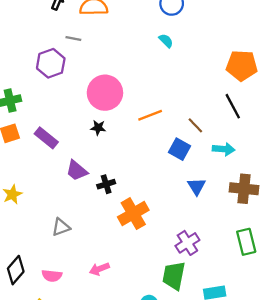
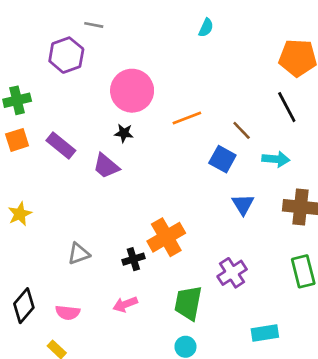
cyan semicircle: (166, 41) -> (206, 28), turned 70
purple trapezoid: (77, 171) -> (106, 166), moved
black cross: (106, 184) -> (133, 259), moved
green trapezoid: (174, 276) -> (188, 303), moved

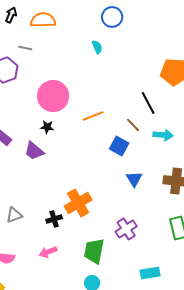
cyan semicircle: (206, 28) -> (97, 47), moved, turned -48
black line: (287, 107) -> (148, 103), moved
cyan arrow: (276, 159) -> (163, 135), moved

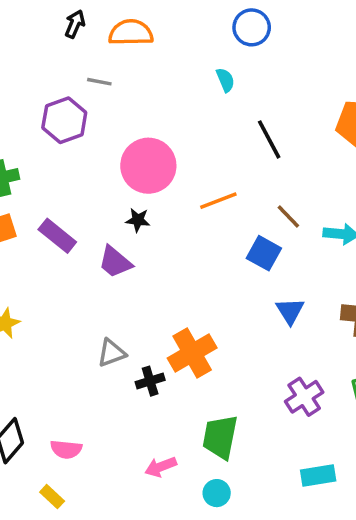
black line: (148, 103) -> (269, 139), moved
gray triangle: (14, 215) -> (112, 353), moved
purple cross: (126, 229) -> (304, 397), moved
pink arrow: (48, 252) -> (161, 467), moved

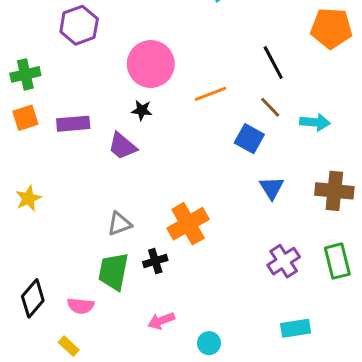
black line: (269, 139) -> (273, 63), moved
purple rectangle: (57, 236) -> (73, 124), turned -44
black cross: (150, 381) -> (155, 261), moved
green trapezoid: (220, 437) -> (113, 271), moved

